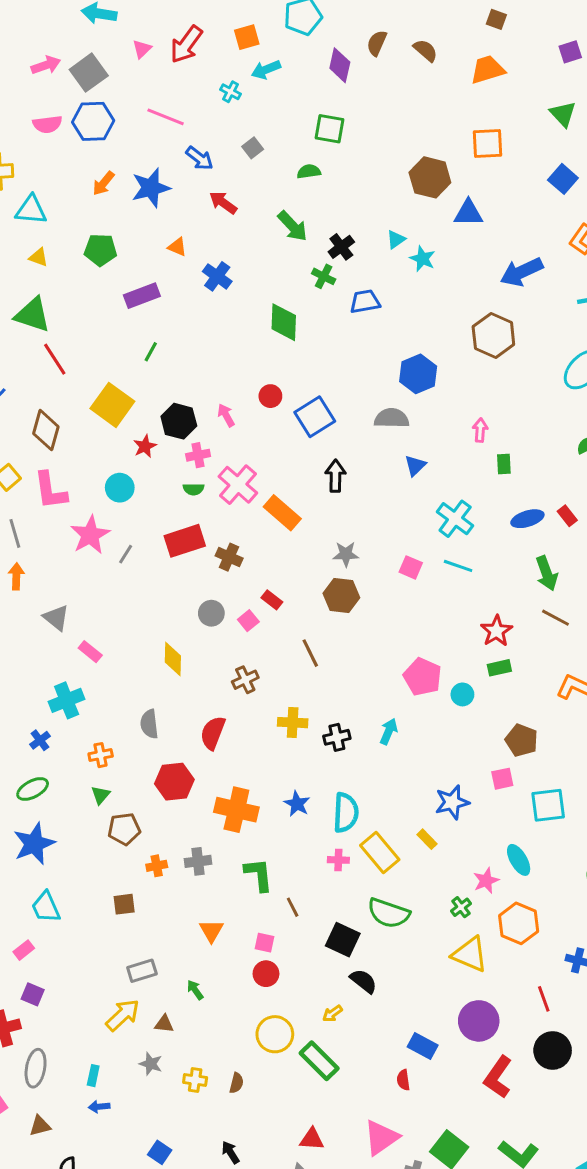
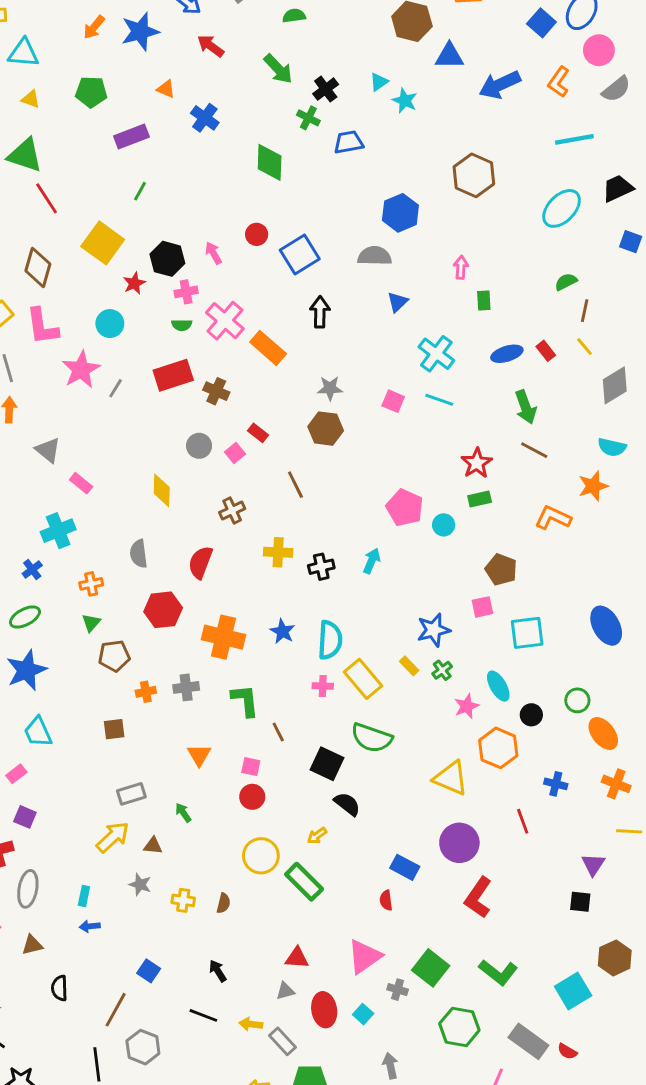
blue arrow: (522, 272) -> (500, 85), moved
green cross: (461, 907) -> (442, 670), moved
black circle: (553, 1050) -> (531, 715), moved, size x0.6

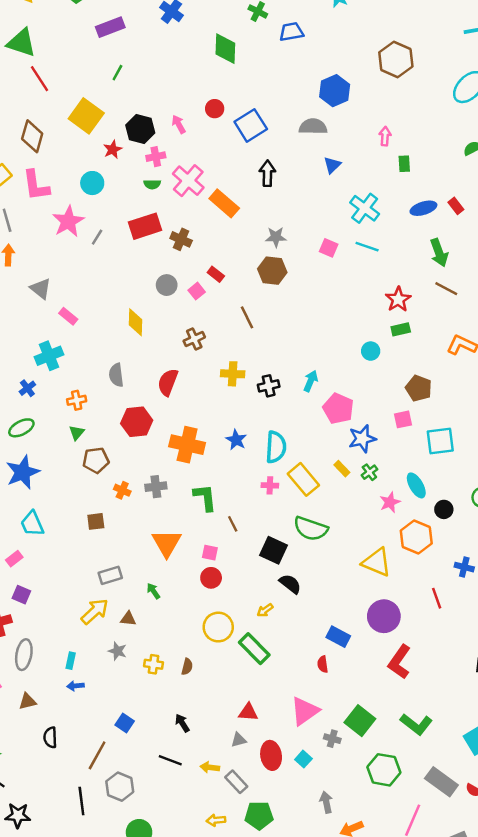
pink pentagon: (405, 508) -> (338, 409), moved
orange cross: (146, 692) -> (122, 490), turned 35
orange triangle: (199, 755) -> (167, 543), size x1.5

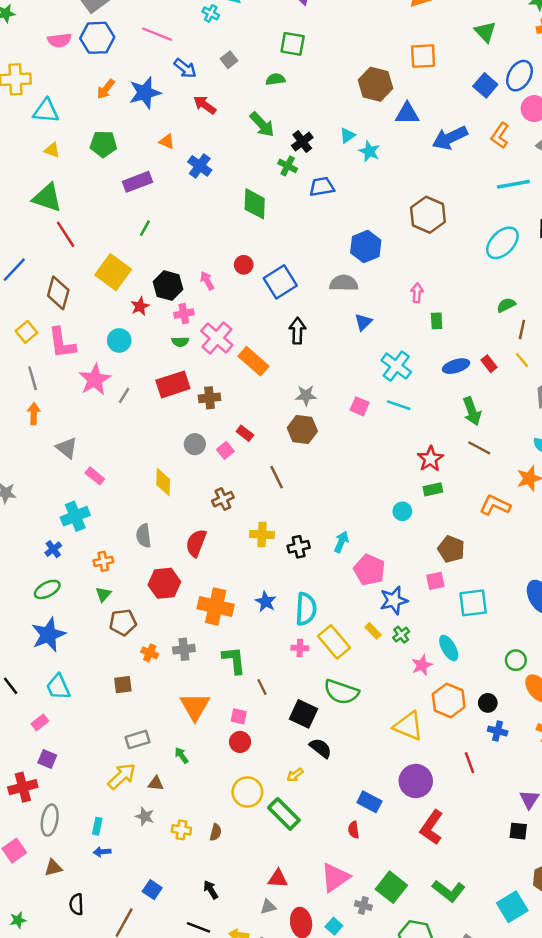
brown cross: (181, 239) -> (210, 398), turned -30
black circle: (444, 509) -> (488, 703), moved

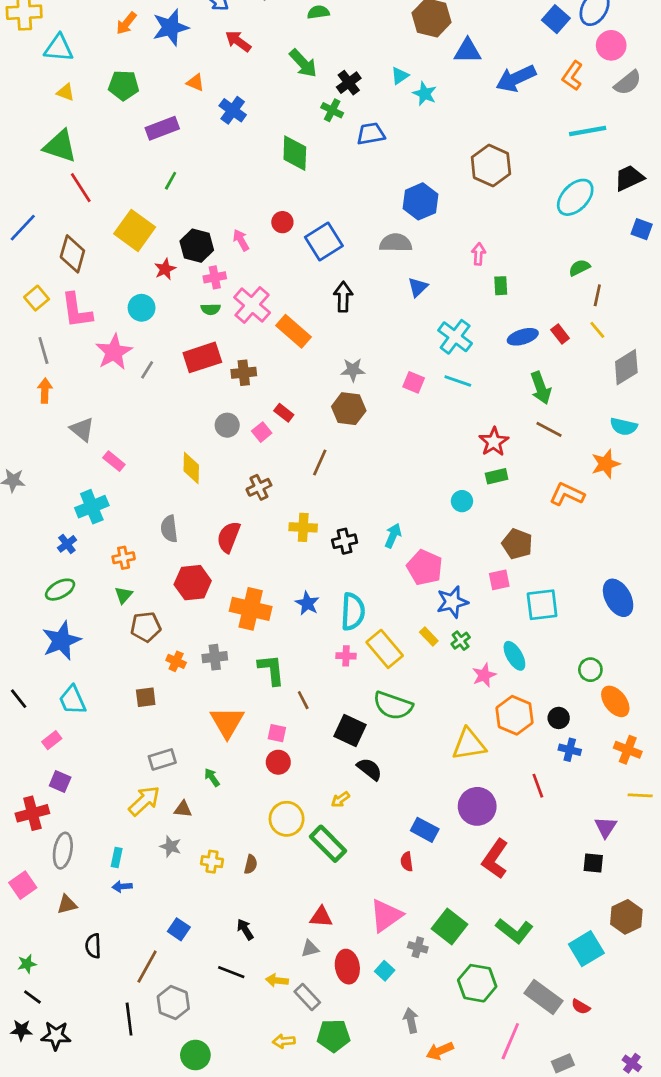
brown line: (277, 477) -> (320, 462), turned 50
yellow triangle: (408, 726) -> (469, 744), turned -32

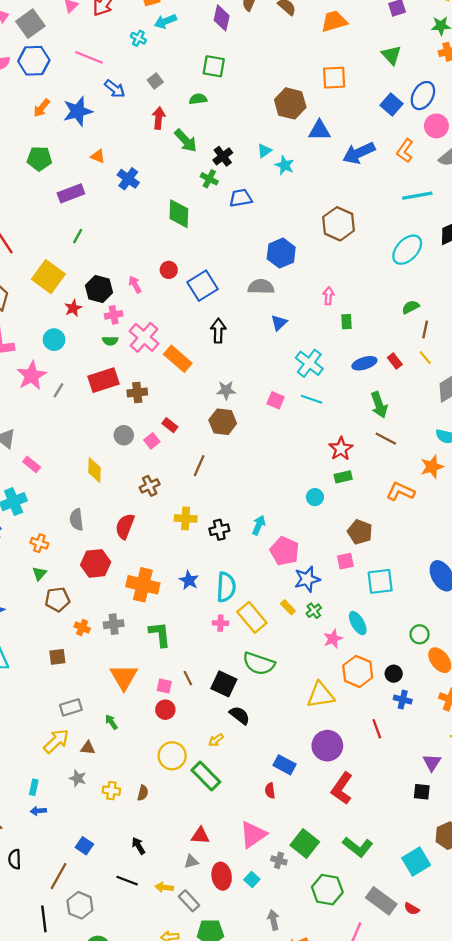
red arrow: (238, 41) -> (159, 118), moved, turned 60
orange cross: (124, 558) -> (39, 543), turned 30
brown line: (303, 700) -> (188, 678), moved

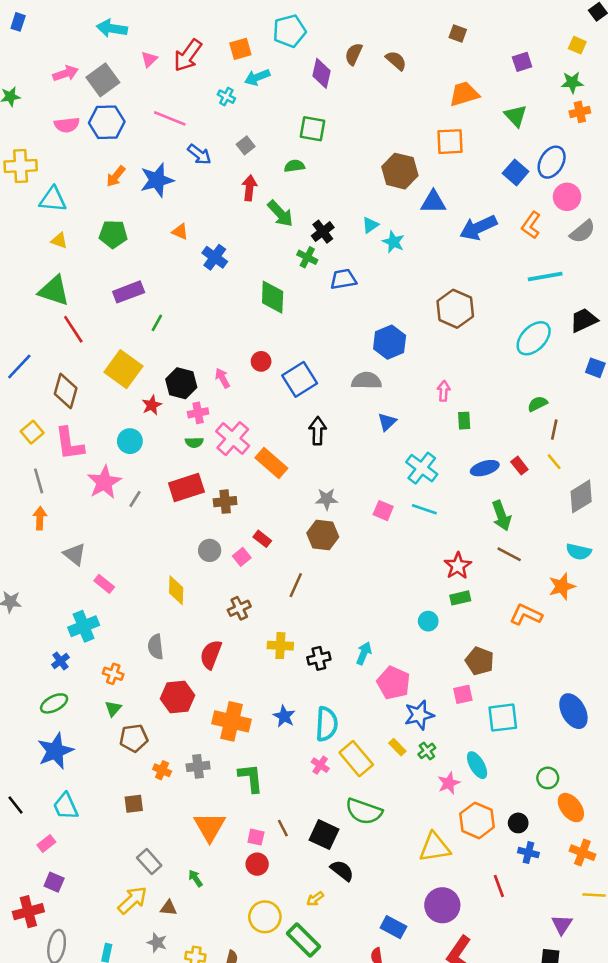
orange trapezoid: (334, 21) -> (464, 94), moved
purple rectangle: (71, 193) -> (129, 292), moved
pink cross: (220, 623) -> (320, 765), turned 32
gray rectangle: (71, 707) -> (149, 862), turned 65

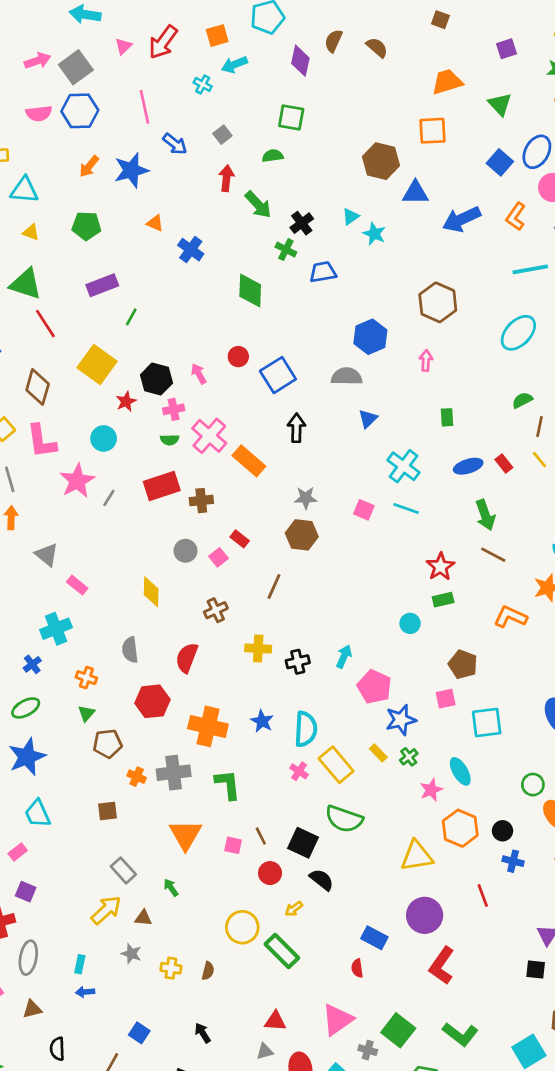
pink line: (170, 118) -> (145, 107), turned 56
pink arrow: (444, 391) -> (426, 361), moved
gray cross: (198, 766) -> (174, 773), size x1.4
red circle: (257, 864) -> (270, 873), moved

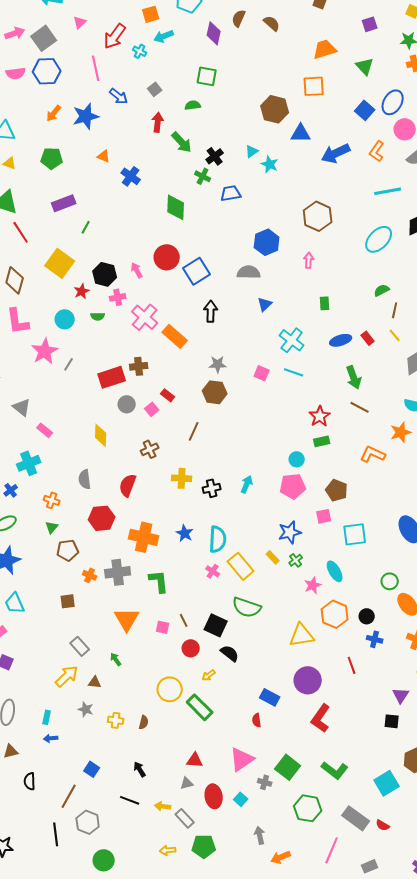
red arrow: (163, 42) -> (115, 36), moved
red circle: (238, 357) -> (167, 257), size x1.6
green semicircle: (170, 440) -> (98, 316), moved
red rectangle: (162, 486) -> (112, 377), moved
pink pentagon: (374, 687) -> (293, 486), moved, turned -30

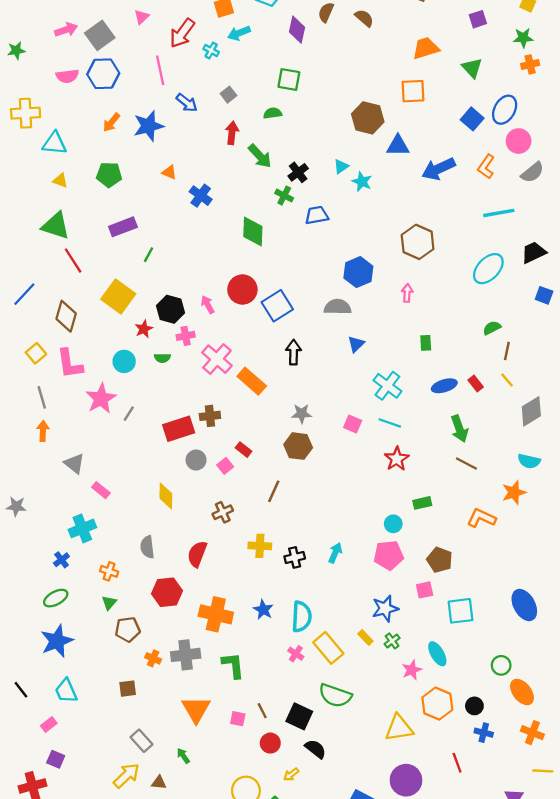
red star: (320, 416) -> (397, 459), moved

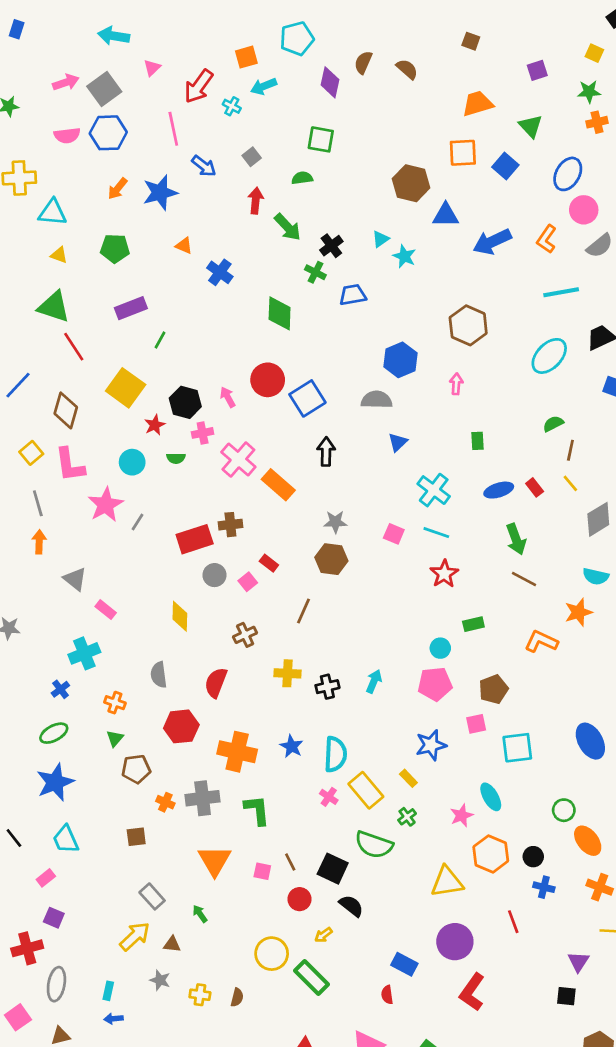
blue square: (472, 119) -> (505, 166), moved
brown pentagon: (440, 560) -> (493, 689), turned 30
green cross: (392, 641) -> (407, 817), moved

